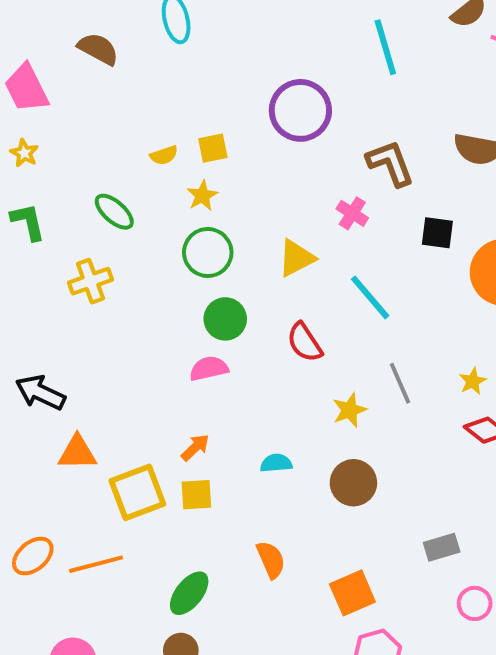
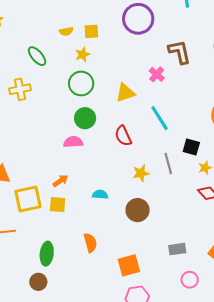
black square: (437, 233) -> (191, 147), moved
green ellipse: (189, 593) -> (47, 254), turned -40

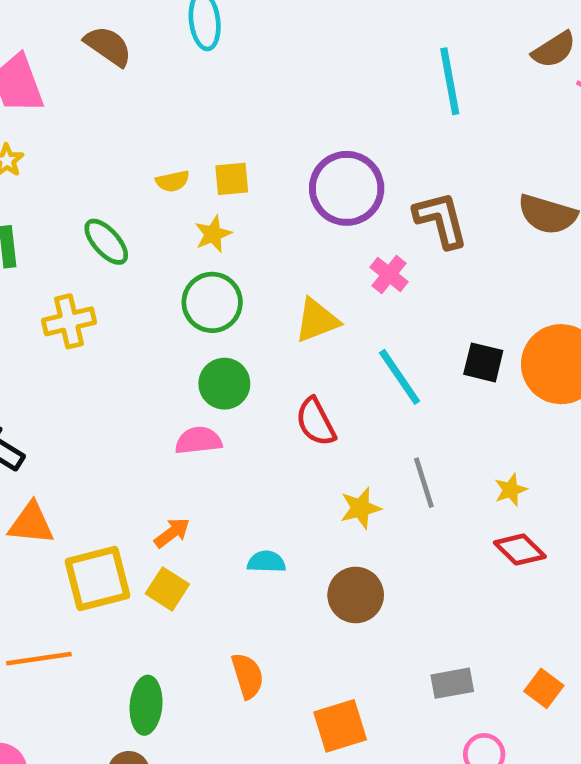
purple circle: (138, 19) -> (347, 188), moved
black square: (191, 147) -> (483, 362), moved
yellow square: (58, 205) -> (167, 589), turned 30

